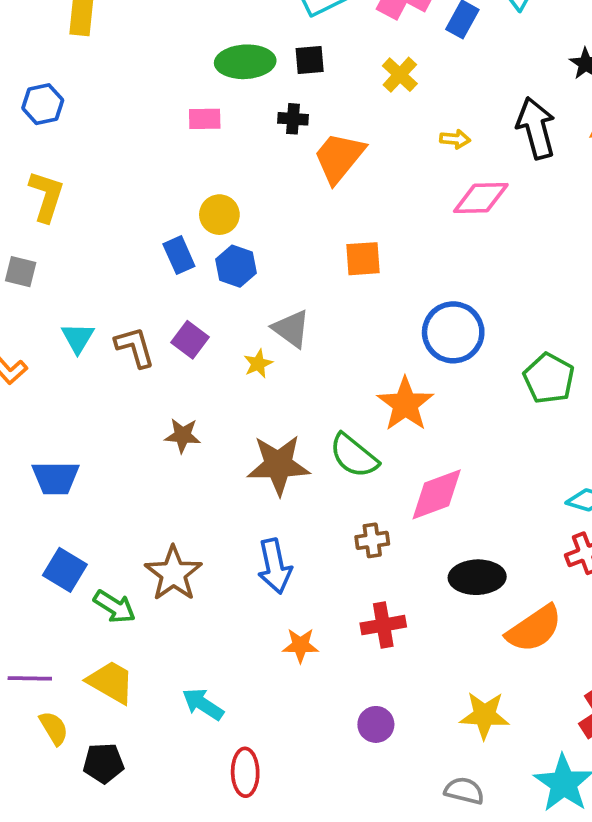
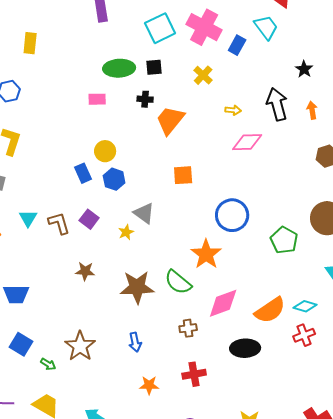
blue arrow: (275, 566) -> (135, 342), size x0.7
green arrow: (115, 607) -> (48, 364), size x0.7
orange semicircle: (534, 629) -> (270, 310), moved

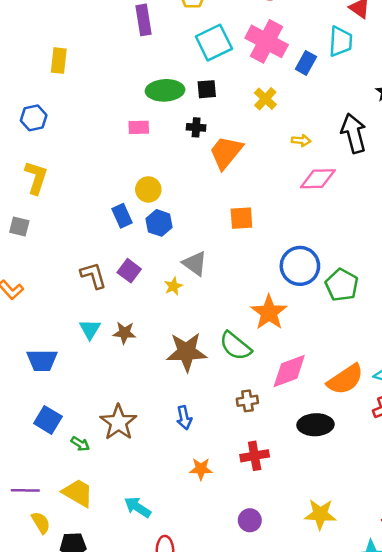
cyan trapezoid: (266, 27) -> (341, 41), turned 40
cyan triangle: (28, 218) -> (90, 329), moved
green pentagon: (284, 240) -> (342, 285), moved

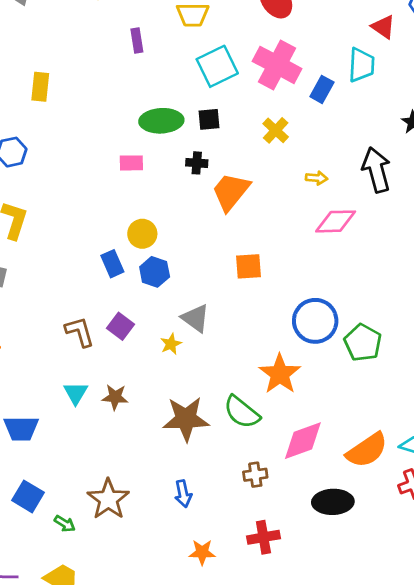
purple rectangle: (144, 20) -> (137, 40), size x0.7

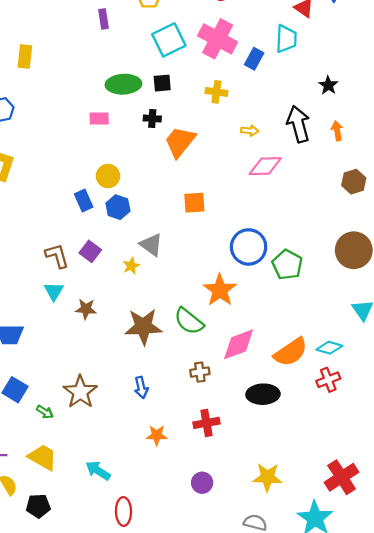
yellow cross: (276, 130) -> (216, 92), turned -35
cyan triangle: (76, 393) -> (54, 291), moved

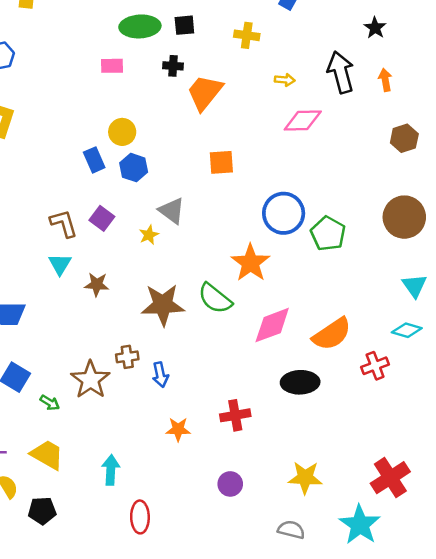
cyan diamond: (329, 348) -> (407, 330), moved
brown cross: (200, 372) -> (127, 357), moved
cyan arrow: (98, 471) -> (111, 470), turned 60

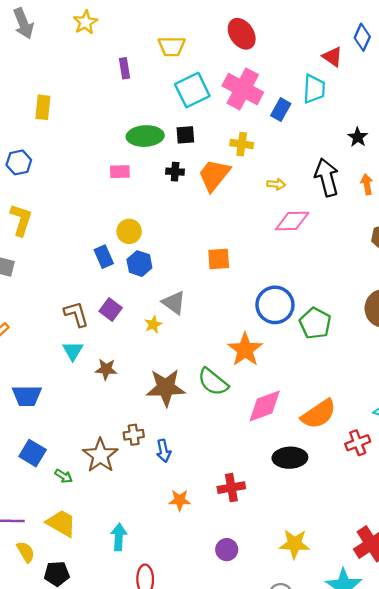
orange trapezoid: (205, 93) -> (214, 175), moved

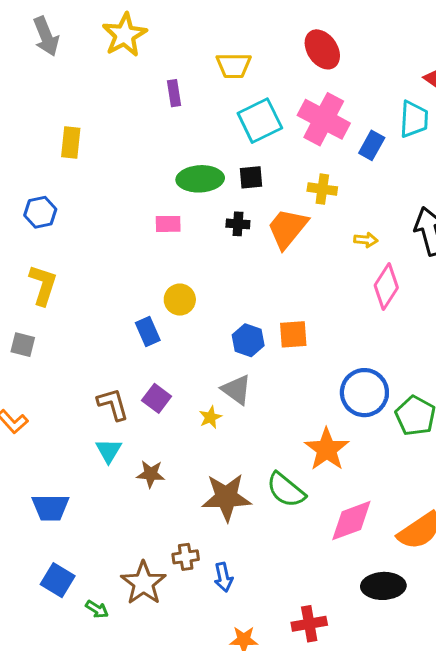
yellow star: (85, 22) -> (125, 35), size x1.4
pink diamond: (292, 221) -> (386, 286), turned -56
blue hexagon: (139, 264) -> (248, 340), moved

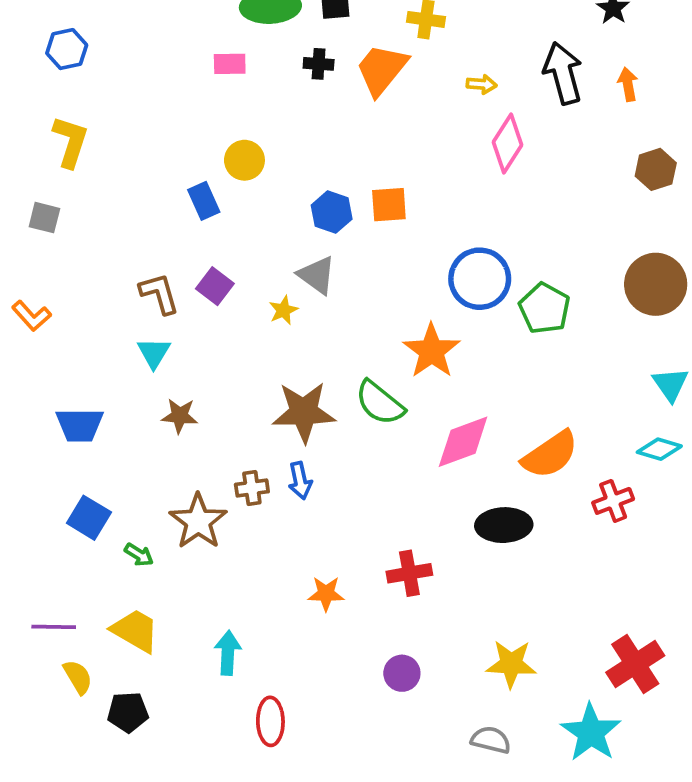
brown star: (151, 474) -> (180, 416), moved
blue arrow: (223, 577) -> (300, 481), moved

